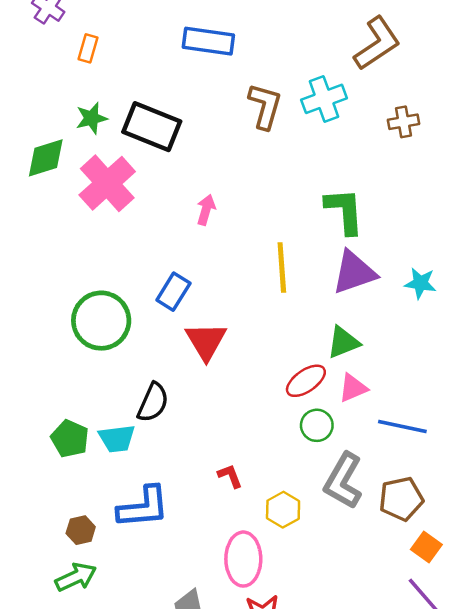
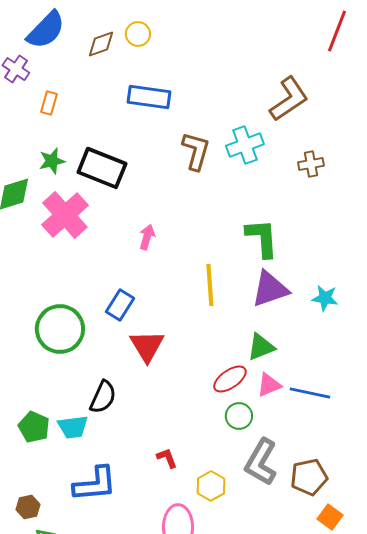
blue line: (402, 427) -> (310, 393), moved
brown hexagon: (81, 530) -> (28, 507), moved

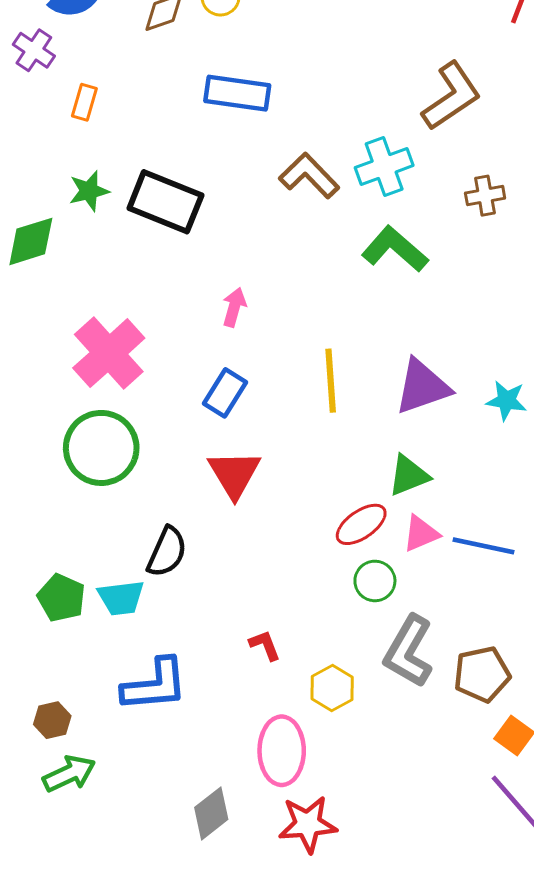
brown L-shape: (196, 151) -> (309, 176), turned -60
pink cross: (65, 215) -> (109, 353), moved
green L-shape: (262, 238) -> (395, 249), moved, turned -45
blue rectangle: (120, 305) -> (225, 393), moved

